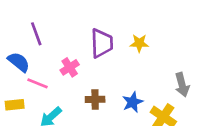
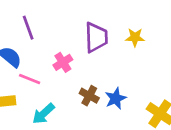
brown cross: (95, 99) -> (89, 96), turned 30
blue star: (133, 102) -> (116, 98), moved

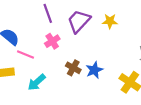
purple line: (28, 28) -> (48, 13), moved
purple trapezoid: (96, 37) -> (79, 21), turned -135

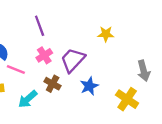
purple trapezoid: (79, 21) -> (73, 60), moved
brown cross: (73, 68) -> (53, 84), moved

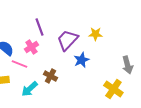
pink cross: (44, 55) -> (31, 47), moved
purple trapezoid: (73, 60) -> (67, 40), moved
blue star: (89, 86) -> (81, 60), moved

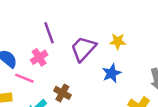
blue star: (81, 60) -> (112, 73), moved

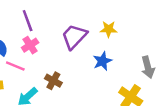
purple line: (49, 33) -> (28, 21), moved

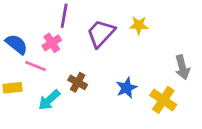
purple line: (28, 21) -> (64, 16), moved, turned 30
blue star: (102, 61) -> (127, 88), moved

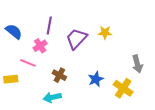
blue semicircle: (16, 44) -> (14, 32), moved
cyan arrow: (49, 100) -> (52, 97), moved, turned 30

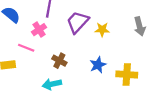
yellow star: (105, 33) -> (102, 30), moved
gray arrow: (137, 64) -> (140, 26), moved
yellow cross: (123, 88) -> (127, 75), turned -30

